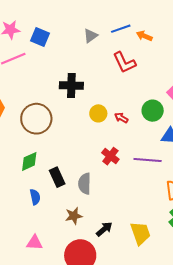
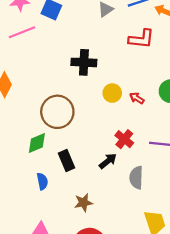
red L-shape: (124, 63) -> (141, 39), turned -60
brown circle: (36, 119) -> (57, 112), moved
gray semicircle: (85, 184) -> (136, 178), moved
black arrow: (104, 229) -> (108, 161), moved

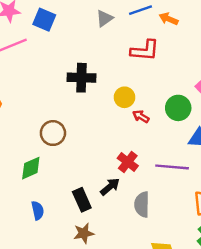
yellow circle: (112, 93) -> (124, 97), moved
brown circle: (57, 112) -> (53, 133), size x0.7
black rectangle: (67, 160) -> (82, 200), moved

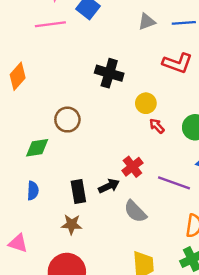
gray semicircle: (142, 204) -> (135, 211), turned -60

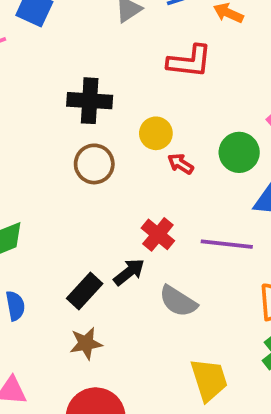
brown circle: (67, 120) -> (94, 164), moved
black rectangle: (78, 191) -> (85, 291), turned 65

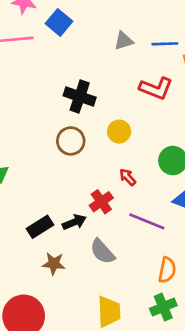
red arrow: (181, 164) -> (128, 177), moved
brown star: (86, 343) -> (54, 264), moved

